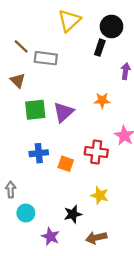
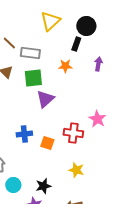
orange star: (102, 100) -> (65, 66), moved
green square: (35, 110) -> (33, 78), moved
black star: (73, 214) -> (43, 186), moved

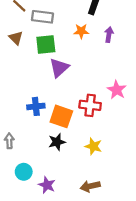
purple arrow: (98, 64) -> (109, 35), moved
orange square: (47, 143) -> (61, 116), size x1.5
cyan circle: (13, 185) -> (24, 172), moved
black star: (43, 186) -> (57, 142), moved

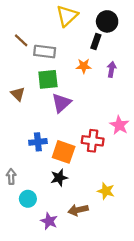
brown triangle: (16, 38) -> (18, 94), moved
yellow star: (93, 146) -> (106, 191), moved
cyan circle: (24, 172) -> (28, 199), moved
brown arrow: (90, 186) -> (78, 210), moved

